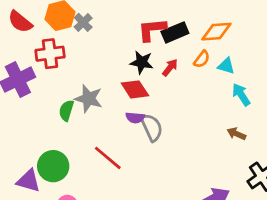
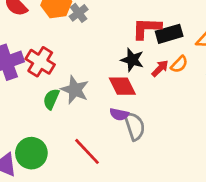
red cross: (50, 54) -> (40, 62), moved, turned 32
orange semicircle: (202, 59) -> (179, 64), moved

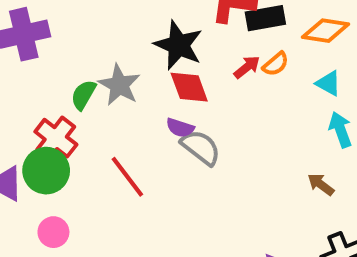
black star: (132, 60) -> (178, 45), moved, size x1.4
red cross: (40, 62) -> (56, 138), moved
gray semicircle: (135, 126) -> (201, 147), turned -40

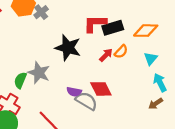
cyan triangle: (328, 83) -> (151, 59), turned 48
red diamond: (189, 87) -> (101, 89), moved
brown arrow: (321, 184) -> (156, 104), moved, turned -64

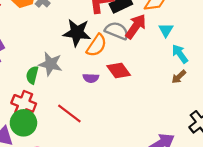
orange semicircle: (121, 52) -> (97, 45), moved, size x1.5
red arrow: (106, 55) -> (136, 26), moved, size x1.6
gray semicircle: (86, 101) -> (117, 31), moved

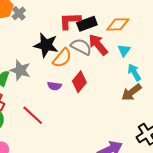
red arrow: (136, 26) -> (98, 45), turned -80
red diamond: (119, 71) -> (79, 82), turned 70
brown arrow: (179, 77) -> (131, 92), size x1.5

